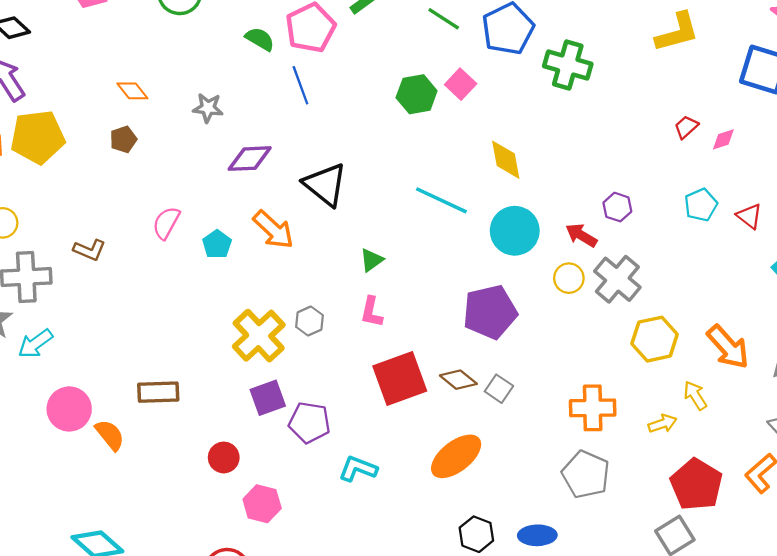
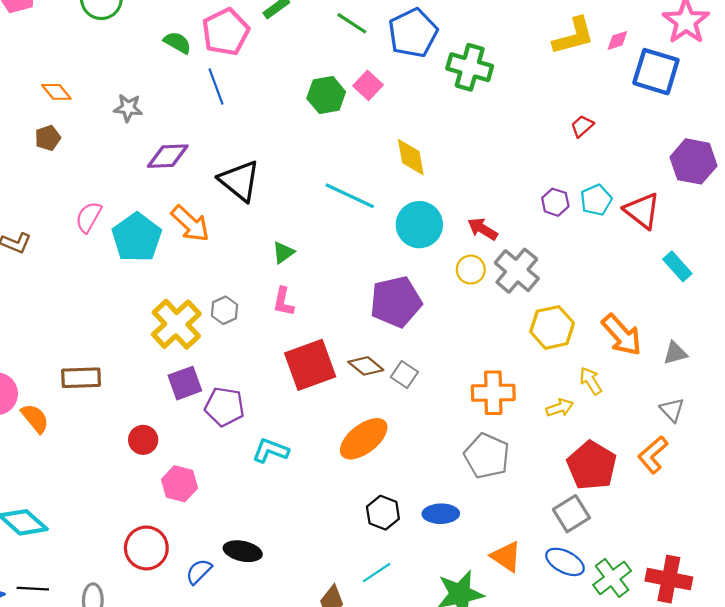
pink diamond: (723, 139) -> (617, 40), moved
purple hexagon: (617, 207) -> (555, 202), moved
red triangle: (749, 216) -> (642, 211), size x1.5
cyan pentagon: (217, 244) -> (137, 237), size x1.8

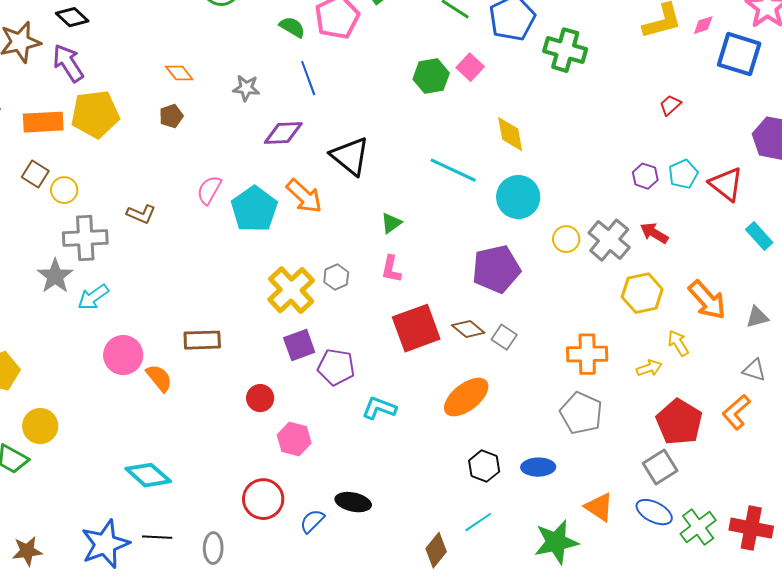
blue line: (216, 87) -> (308, 78), moved
red arrow: (483, 229) -> (654, 233), moved
gray triangle: (672, 410) -> (754, 370), turned -30

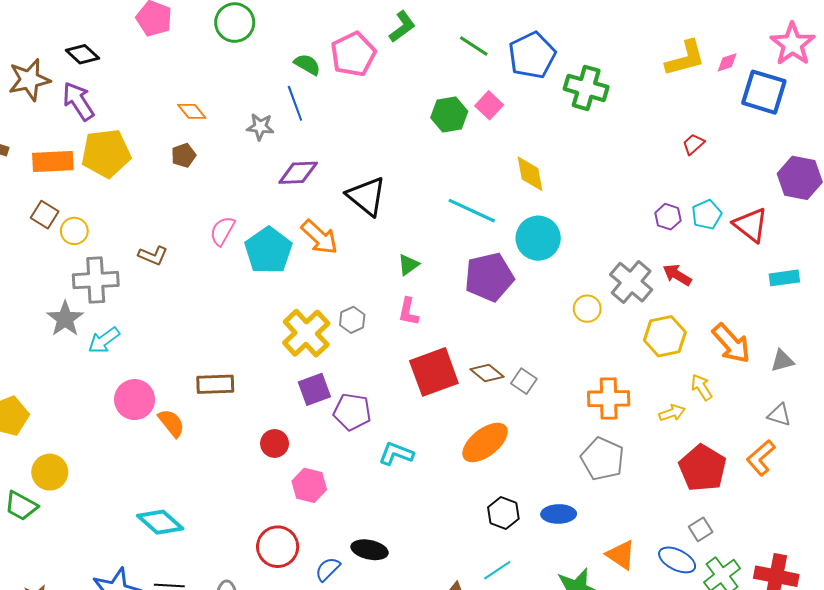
blue line: (308, 78) -> (295, 103), moved
cyan rectangle: (759, 236) -> (784, 278), turned -56
yellow circle: (566, 239) -> (587, 309), moved
purple pentagon: (496, 269) -> (489, 277), moved
gray square: (660, 467) -> (701, 529), moved, size x0.7

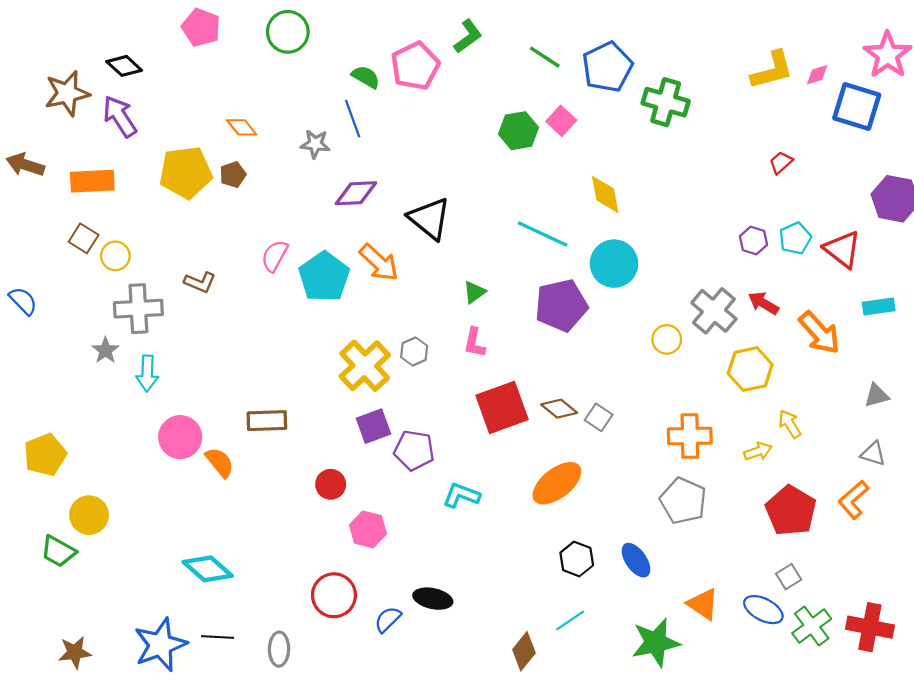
yellow pentagon: (106, 153) -> (186, 172), moved
gray star: (65, 319) -> (105, 350), size x0.7
cyan arrow: (104, 340) -> (147, 373), turned -52
orange arrow: (731, 343) -> (819, 333), moved
blue ellipse: (559, 514) -> (636, 560), turned 56

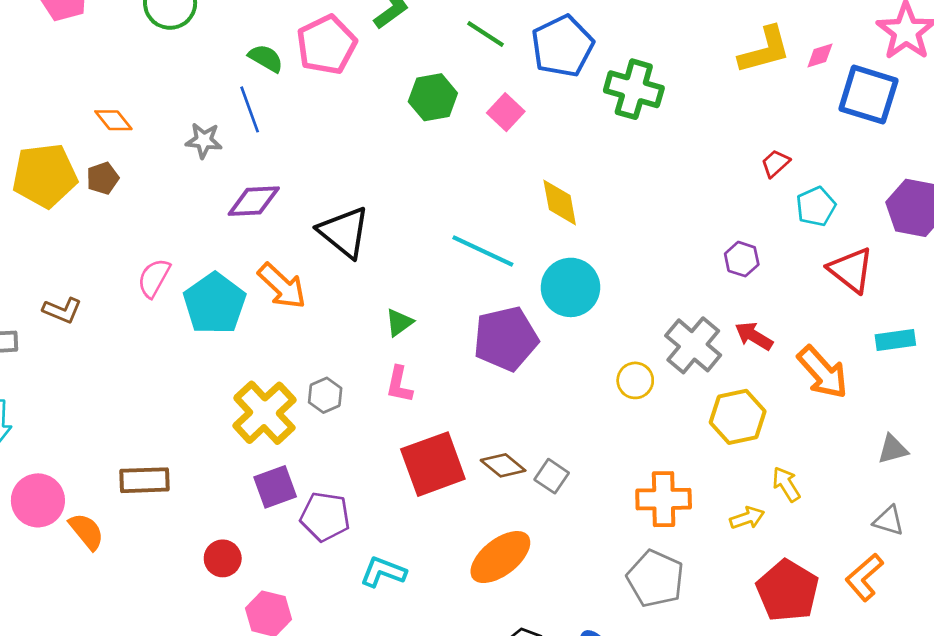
green hexagon: (518, 131) -> (433, 97), moved
cyan pentagon: (795, 238) -> (816, 207), moved

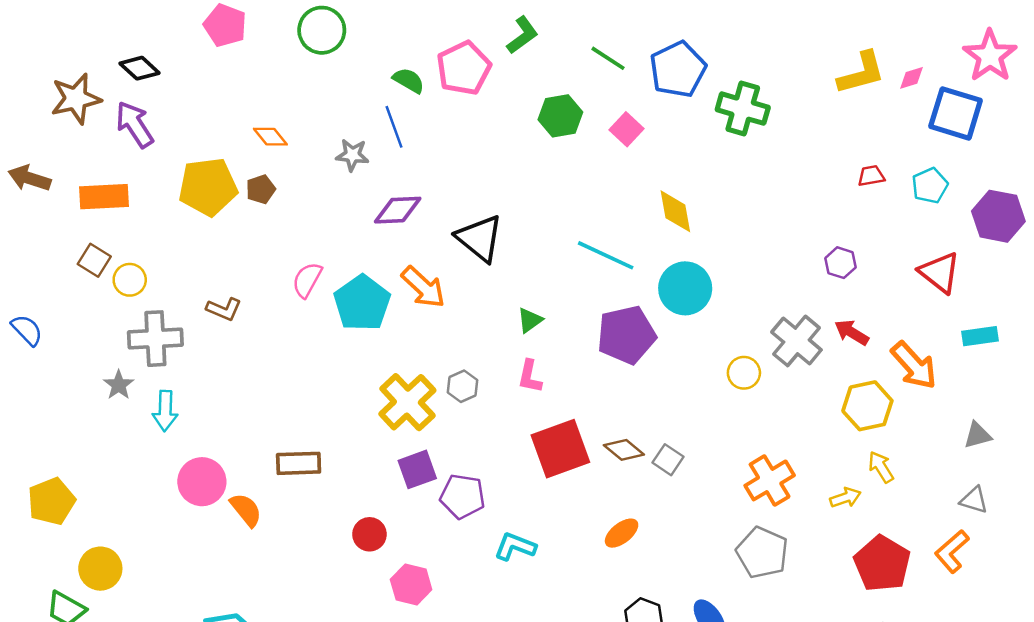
red trapezoid: (775, 163) -> (871, 176), turned 32
cyan pentagon: (816, 207) -> (930, 186), moved
yellow hexagon: (738, 417) -> (867, 406), moved
orange cross: (664, 499) -> (770, 480), turned -30
orange ellipse: (500, 557) -> (622, 533), size x0.6

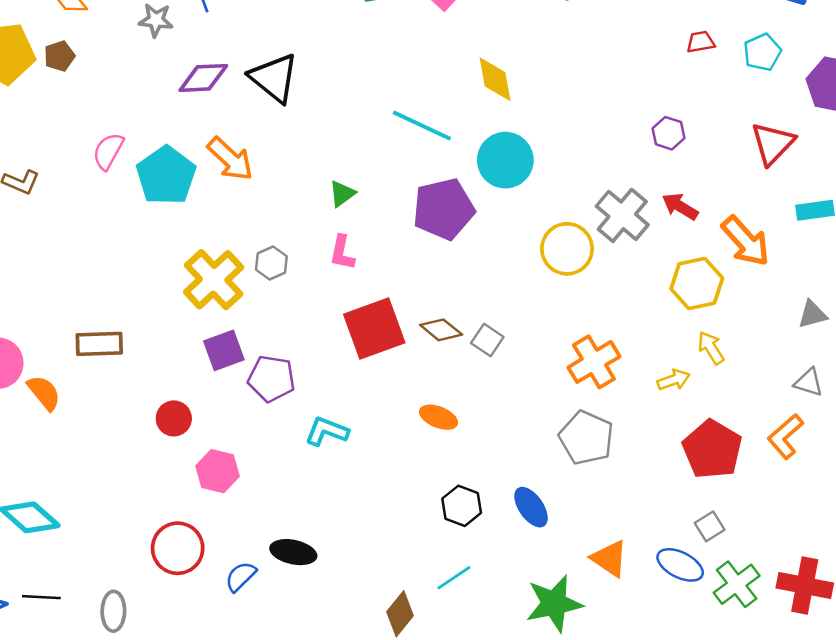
black triangle: (480, 238) -> (274, 78), moved
red triangle: (940, 272) -> (773, 143), turned 36
yellow circle: (744, 373) -> (567, 249), size x1.5
orange ellipse: (622, 533) -> (438, 417), turned 60

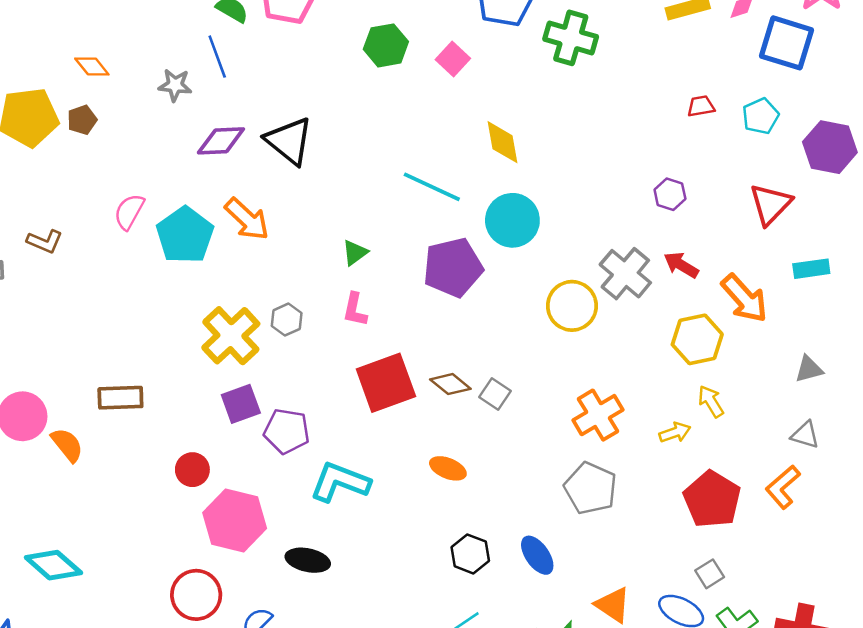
cyan L-shape: (327, 431) -> (340, 482), size x1.4
pink hexagon: (217, 471) -> (235, 520), size x1.5
black ellipse: (293, 552) -> (308, 560), moved

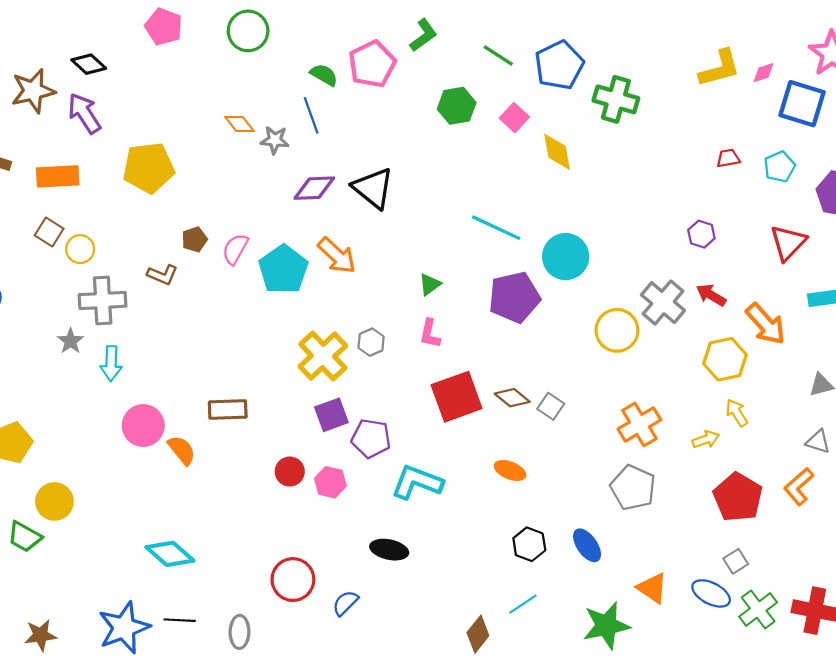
orange diamond: (92, 66) -> (239, 124), moved
brown pentagon: (82, 120) -> (195, 239), moved
yellow diamond: (503, 142) -> (557, 152), moved
pink hexagon: (235, 520) -> (330, 482), moved, size x0.6

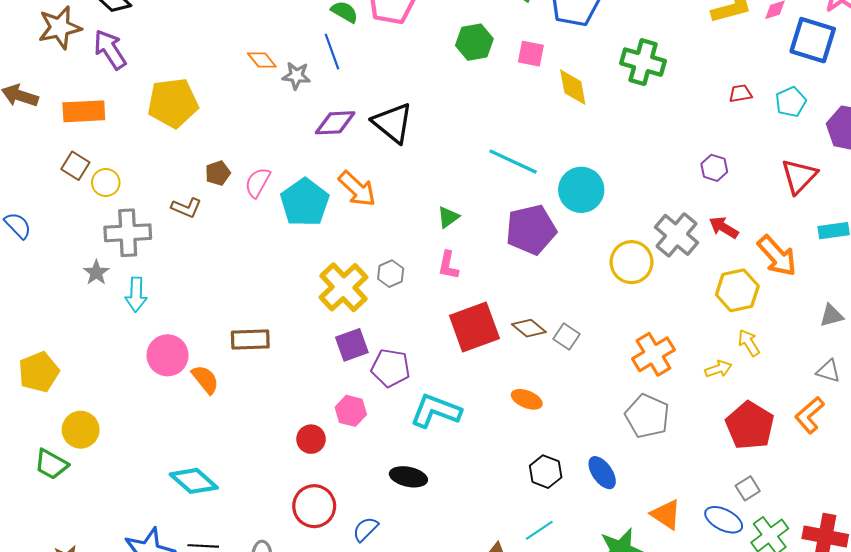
green cross: (616, 99) -> (643, 62), moved
pink square: (514, 118) -> (531, 54), turned -32
red circle: (290, 472) -> (311, 439), moved

